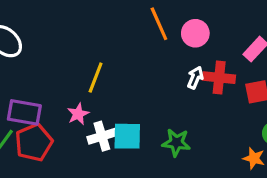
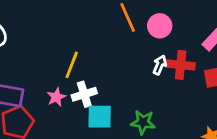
white cross: (102, 136) -> (84, 94), moved

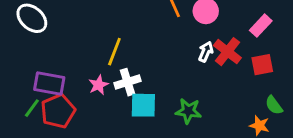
red cross: (181, 65) -> (227, 52), turned 32

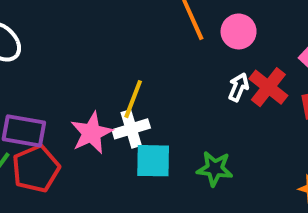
yellow line: (114, 52) -> (133, 99), moved
pink star: (99, 85) -> (91, 133), size x1.5

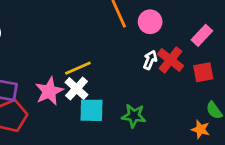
yellow line: (133, 99) -> (78, 68), turned 45
white cross: (131, 129) -> (76, 89), turned -30

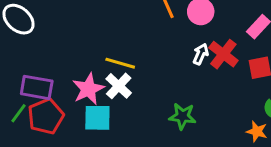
yellow line: (78, 68) -> (120, 63), turned 40
cyan square: (91, 110) -> (97, 118), moved

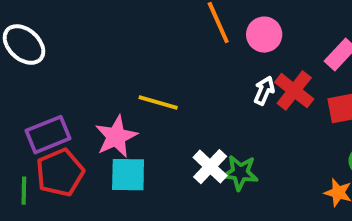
white cross: (119, 86) -> (210, 167), moved
purple rectangle: (37, 87) -> (48, 135), turned -32
green line: (19, 113) -> (24, 191), moved, turned -35

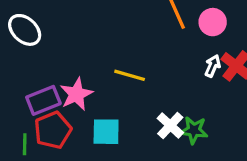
pink star: (116, 137) -> (76, 94), moved

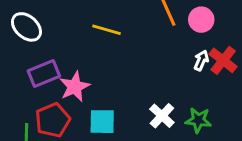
yellow line: (130, 75) -> (107, 30), moved
purple rectangle: (43, 100) -> (44, 74), moved
green star: (194, 130) -> (198, 120), moved

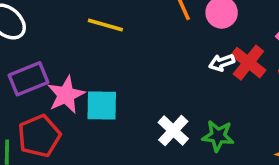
white arrow: (201, 60) -> (222, 63), turned -132
cyan square: (102, 122) -> (102, 106), moved

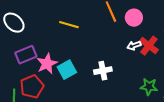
cyan square: (102, 106) -> (67, 70), turned -30
white cross: (173, 131) -> (103, 71), moved, turned 36
green star: (218, 136) -> (149, 87), moved

